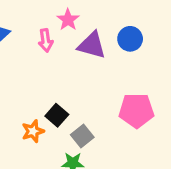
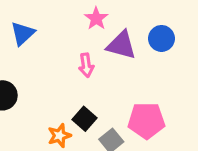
pink arrow: (46, 40) -> (86, 65), moved
pink pentagon: (136, 110) -> (146, 120), moved

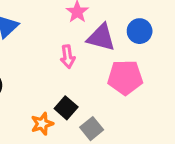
pink pentagon: (146, 120) -> (125, 77), moved

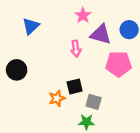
black square: (66, 108) -> (75, 86), turned 35
gray square: (92, 129) -> (94, 102), turned -35

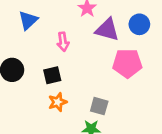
pink arrow: (76, 49) -> (63, 42), moved
black square: (75, 86) -> (52, 75), moved

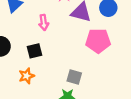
orange star: (58, 102) -> (27, 76), moved

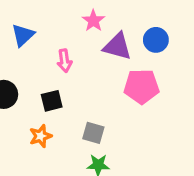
gray square: (74, 77) -> (93, 133), moved

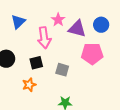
pink star: (93, 21) -> (58, 20), moved
pink arrow: (65, 61) -> (44, 38), size x1.5
gray square: (93, 133) -> (62, 70), moved

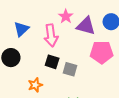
blue triangle: (18, 22) -> (21, 29), moved
black square: (36, 63) -> (52, 62), moved, turned 32

